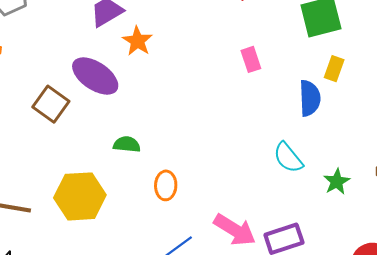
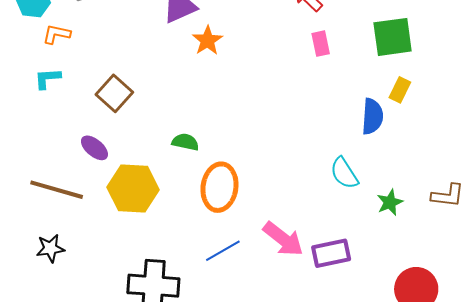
pink rectangle: (251, 59) -> (321, 44), moved
purple ellipse: (95, 76) -> (94, 148), moved, size x0.6
orange ellipse: (166, 185) -> (219, 187), size x1.6

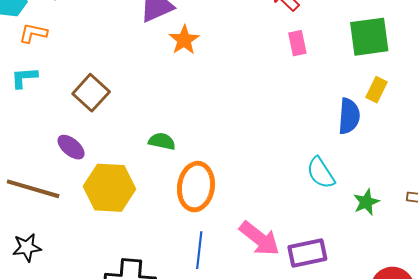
blue line: (223, 251) -> (199, 250), turned -54

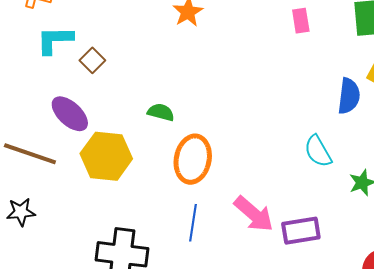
cyan L-shape: (24, 78) -> (55, 40), moved, size x1.4
brown square: (91, 93) -> (92, 60), size x0.7
purple ellipse: (71, 147) -> (70, 114), size x1.4

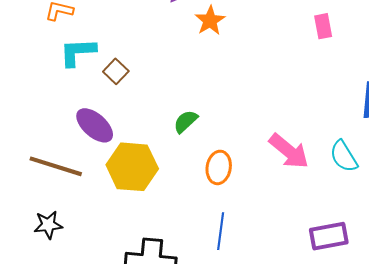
green semicircle: (161, 112) -> (186, 121), turned -56
orange ellipse: (193, 159) -> (219, 167), size x0.7
pink arrow: (254, 214) -> (289, 151), moved

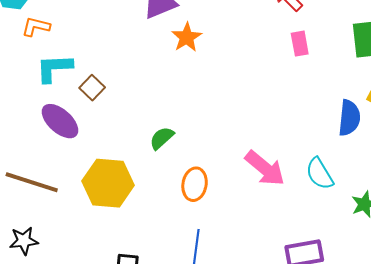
purple ellipse: (95, 125) -> (60, 121), moved

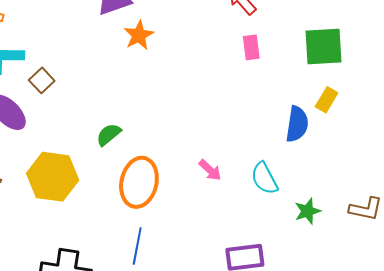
pink arrow: (265, 168) -> (210, 170), size x0.6
orange ellipse: (195, 184) -> (139, 182), size x1.5

